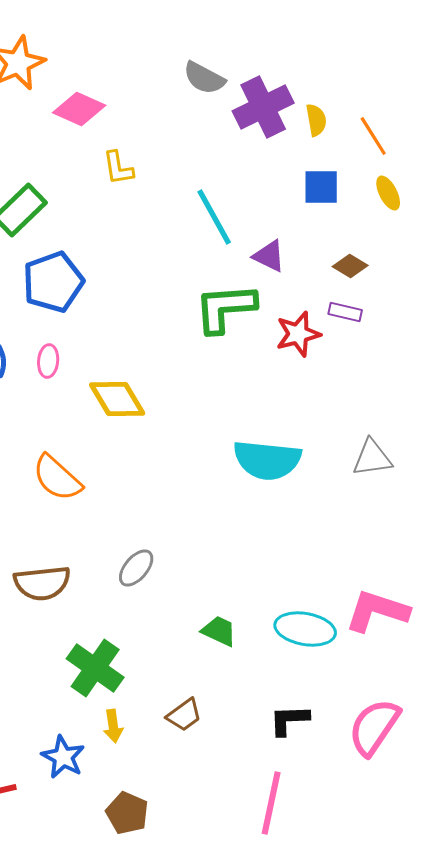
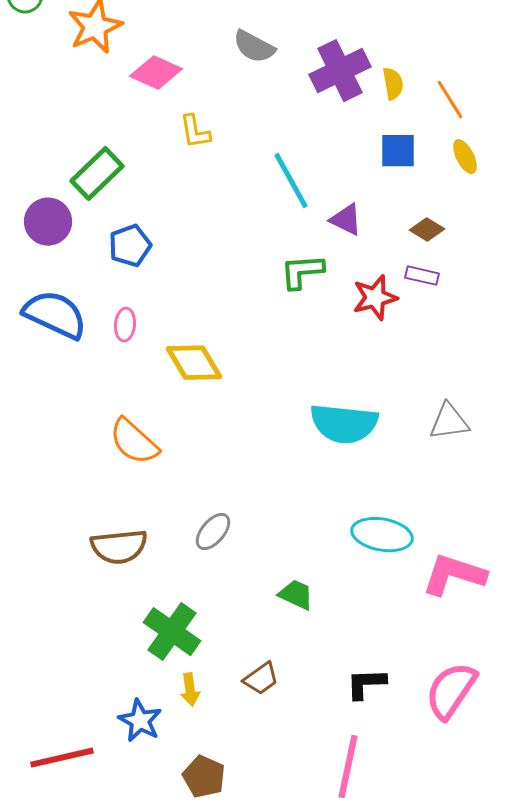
gray semicircle: (204, 78) -> (254, 47), moved
blue pentagon: (53, 282) -> (130, 246), size x0.7
green L-shape: (225, 308) -> (302, 272), size x0.7
cyan ellipse: (305, 629) -> (382, 535), moved

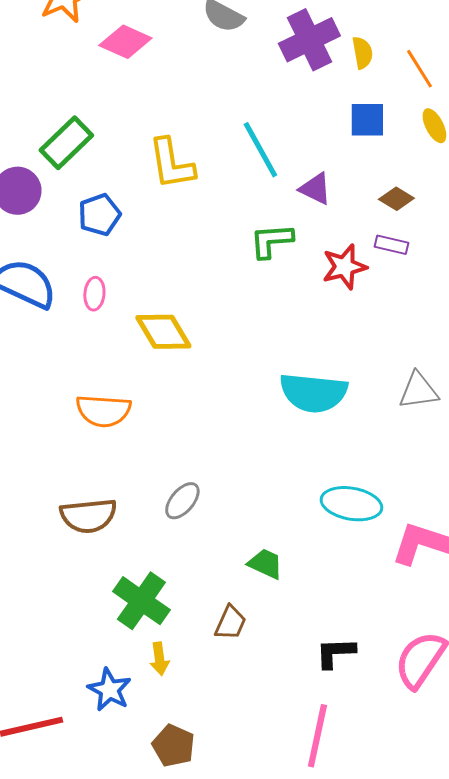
yellow L-shape: (195, 132) -> (171, 164), moved, size x1.5
orange semicircle: (134, 442) -> (103, 411), turned -38
brown trapezoid: (261, 679) -> (230, 623), moved, turned -30

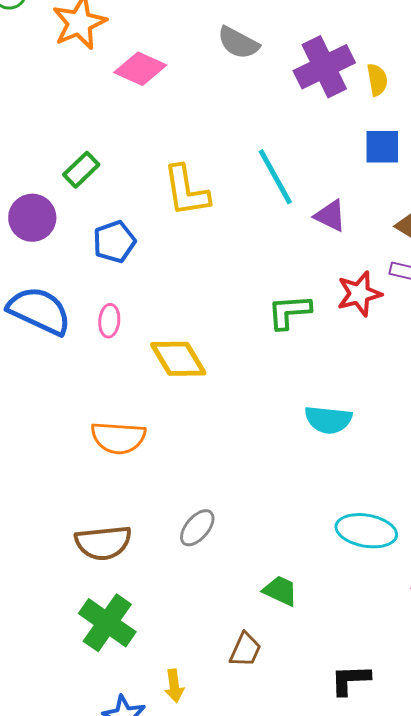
green rectangle: (66, 143) -> (81, 170), size x0.7
green L-shape: (271, 241) -> (289, 312), moved
cyan semicircle: (313, 393) -> (328, 420), size x0.7
green cross: (141, 601) -> (107, 623), moved

